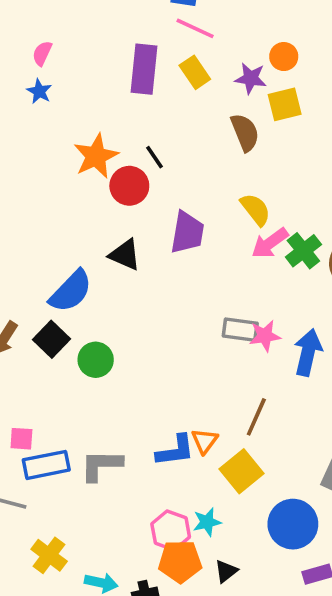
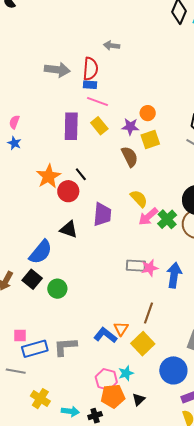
blue L-shape: (175, 451) -> (105, 335), turned -130

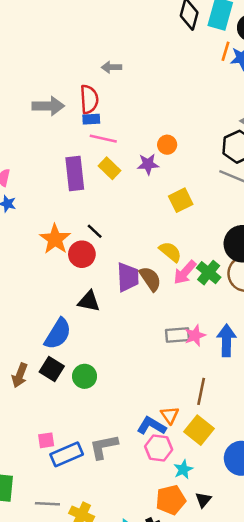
yellow square: (150, 139) -> (181, 200), moved
brown semicircle: (130, 157) -> (150, 279), moved
gray line: (16, 371) -> (47, 504), moved
pink hexagon: (106, 379) -> (159, 448), moved

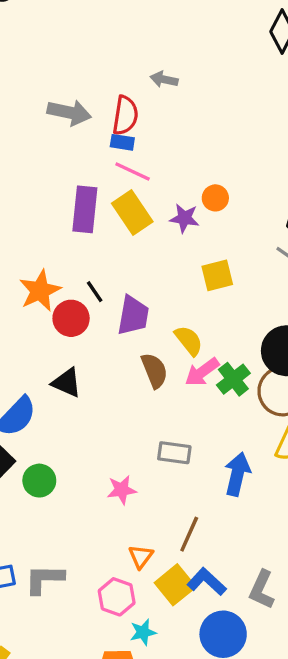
yellow rectangle: (109, 168) -> (132, 213), size x1.4
purple trapezoid: (128, 277) -> (133, 315), moved
pink star: (195, 336) -> (122, 490), moved
blue L-shape: (151, 426) -> (207, 582), moved

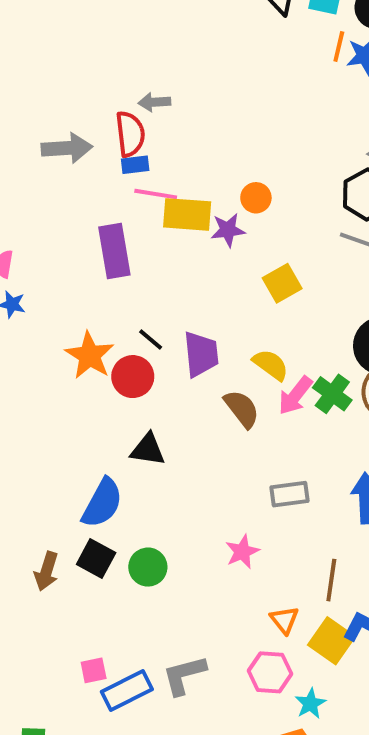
gray arrow: (164, 79) -> (154, 102), moved
yellow rectangle: (132, 213) -> (187, 214), moved, turned -36

